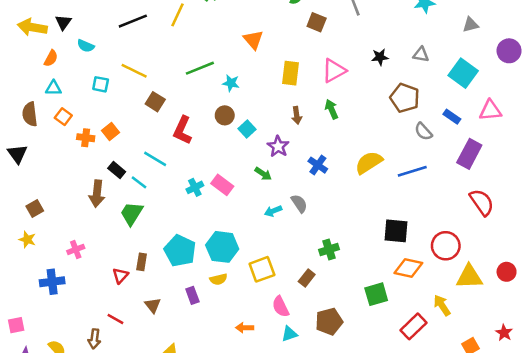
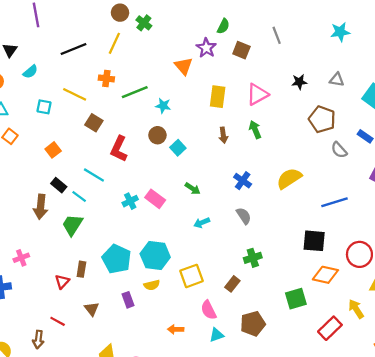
cyan semicircle: (86, 46) -> (30, 72), turned -63
orange cross: (86, 138) -> (106, 78), moved
purple star: (278, 146) -> (206, 48), moved
blue line: (412, 171) -> (335, 202), moved
gray semicircle: (299, 204) -> (244, 216), moved

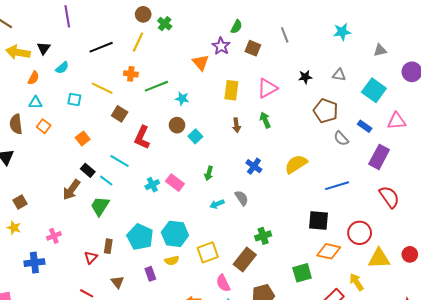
green arrow: (193, 189) -> (209, 173), turned 72
brown arrow: (41, 207) -> (71, 190), turned 30
gray semicircle: (244, 216) -> (242, 198), moved
brown rectangle: (232, 284) -> (245, 260), size x1.6

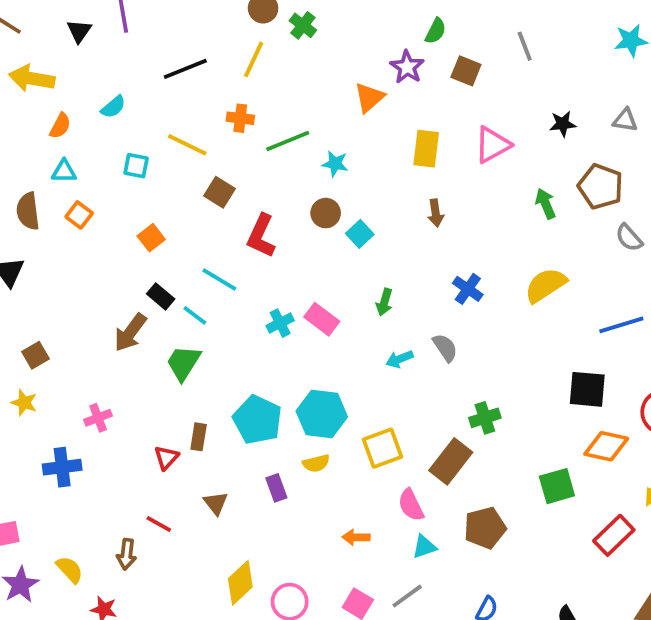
black triangle: (44, 48) -> (79, 31), moved
orange triangle: (201, 63) -> (369, 97), turned 30
green arrow: (265, 120) -> (546, 204), moved

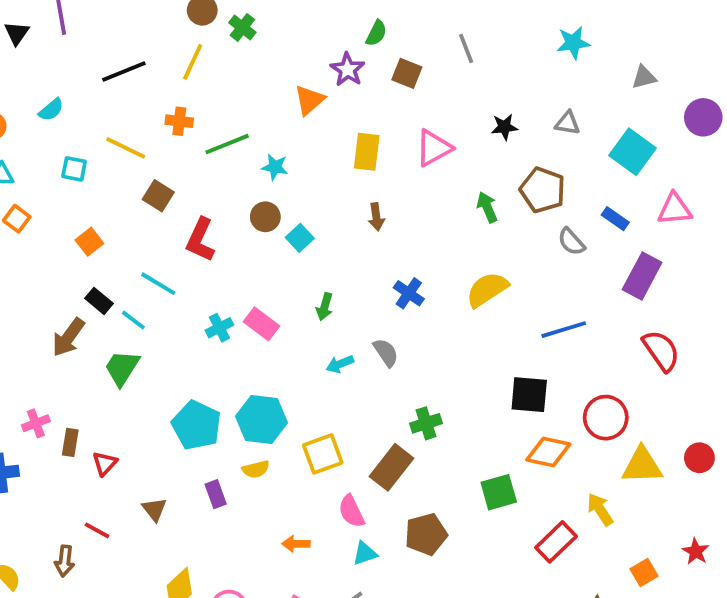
brown rectangle: (199, 437) -> (70, 442), moved

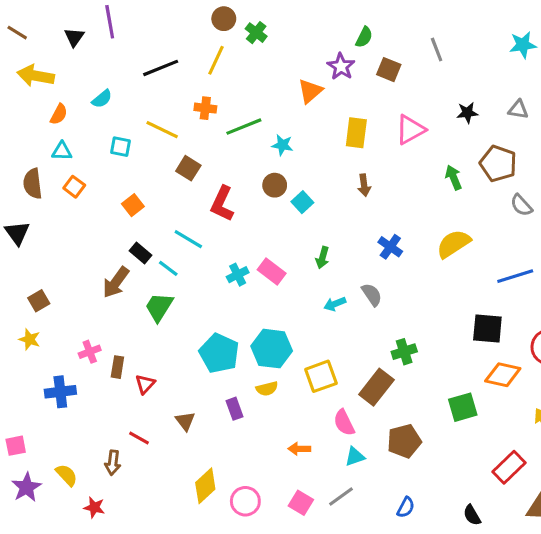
red rectangle: (556, 542) -> (509, 467), moved

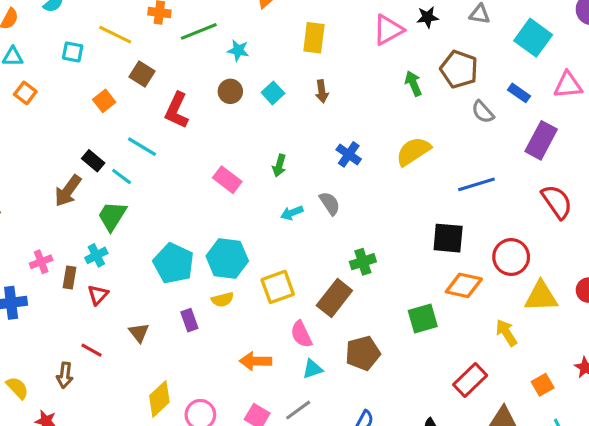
pink triangle: (410, 130) -> (388, 30), moved
cyan square: (302, 202) -> (273, 93), moved
orange square: (133, 205) -> (104, 101), moved
cyan cross: (238, 275) -> (96, 255), moved
orange arrow: (299, 449) -> (256, 361), size x1.4

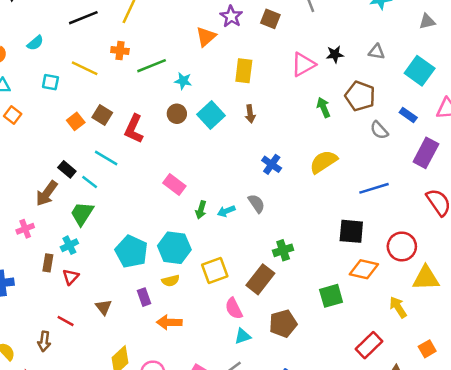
brown square: (142, 74) -> (102, 115), moved
cyan square: (273, 93) -> (211, 115), size x1.5
green arrow: (279, 165) -> (201, 210), moved
pink cross: (41, 262) -> (25, 229), moved
orange arrow: (256, 361) -> (169, 322), moved

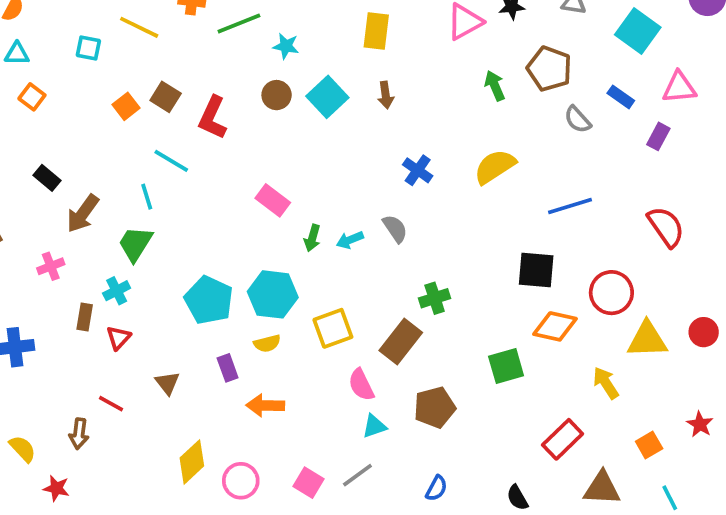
purple rectangle: (426, 153) -> (658, 136), moved, size x0.6
black rectangle: (67, 169) -> (47, 178), moved
cyan line: (90, 182) -> (147, 197), turned 36

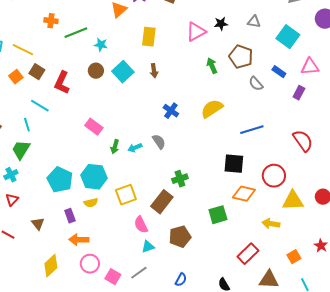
yellow line: (139, 27) -> (23, 50), moved
yellow arrow: (606, 383) -> (271, 224), turned -48
orange arrow: (265, 405) -> (79, 240), moved
pink circle: (241, 481) -> (90, 264), moved

